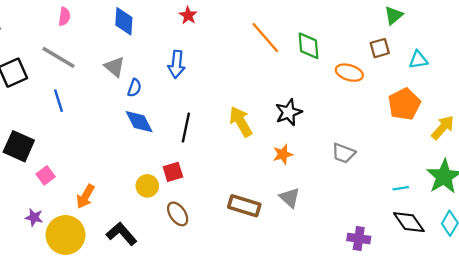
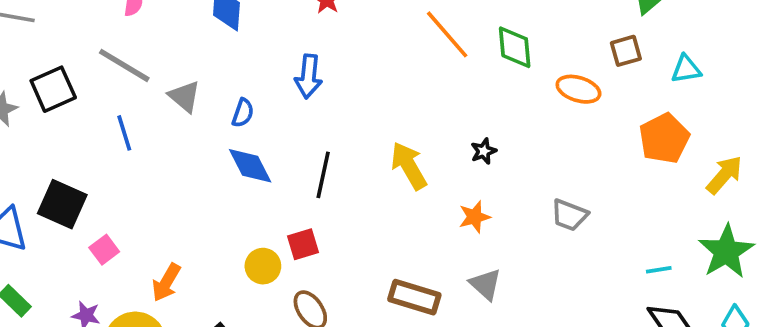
gray triangle: (115, 67) -> (184, 96), moved
black star: (289, 112) -> (484, 151), size x0.6

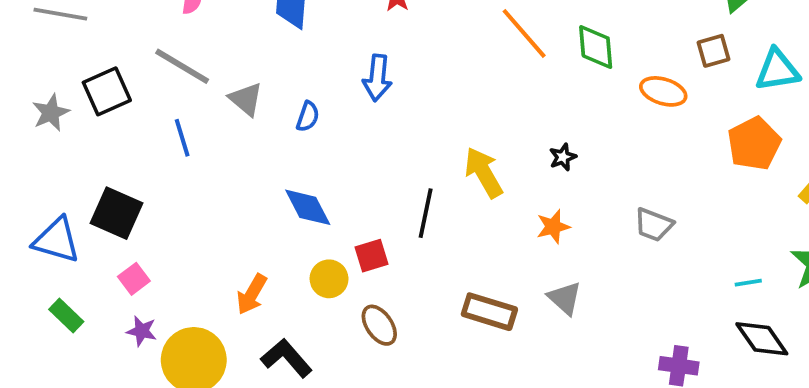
cyan triangle: (686, 69) -> (777, 70), size x1.4
blue diamond: (250, 166) -> (308, 207), moved
black line: (323, 175) -> (426, 213), moved
pink square: (104, 250) -> (134, 279), moved
orange arrow: (166, 282) -> (252, 294), moved

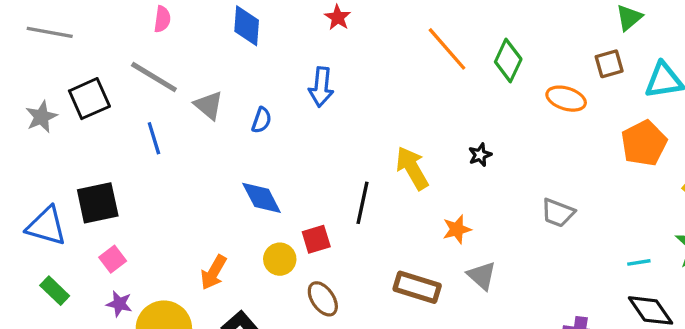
green diamond: (596, 47) -> (508, 61), turned 30
black square: (116, 213) -> (98, 203), turned -36
orange star: (553, 227) -> (457, 229), moved

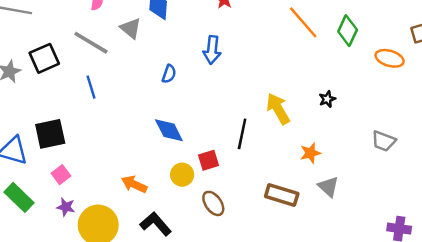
gray triangle: (209, 105) -> (131, 28), moved
orange arrow: (214, 272) -> (134, 184), turned 85
green rectangle: (55, 291) -> (19, 197), size x1.4

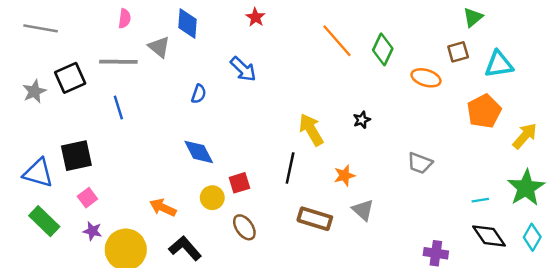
gray line: (91, 43) -> (118, 62), turned -30
blue arrow: (212, 50) -> (243, 69), turned -52
black line: (242, 134) -> (290, 168), moved

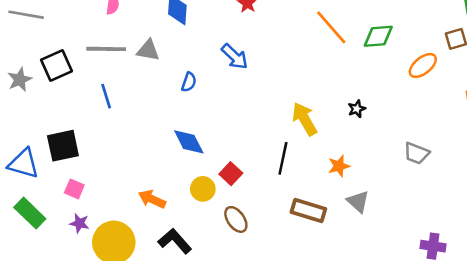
gray triangle: (159, 47) -> (148, 50), moved, turned -30
green diamond: (383, 49) -> (378, 36), turned 60
orange ellipse: (426, 78) -> (423, 66), turned -56
red square: (239, 183) -> (231, 174), turned -30
pink square: (87, 198) -> (74, 189), turned -30

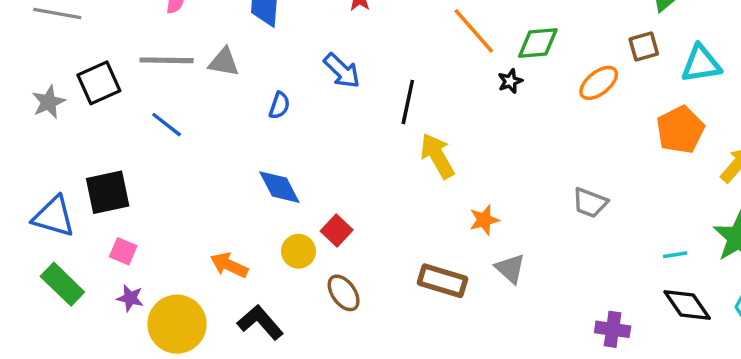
blue line: (106, 96) -> (167, 125), turned -35
black star: (357, 109) -> (510, 81), moved
black line: (283, 158) -> (408, 102), moved

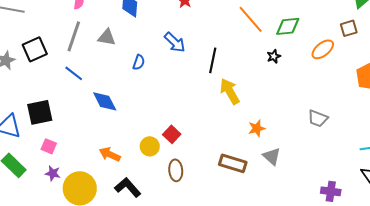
gray line: (167, 60) -> (74, 36), turned -72
black star: (510, 81) -> (274, 56), moved
blue diamond: (279, 187) -> (105, 101), moved
brown ellipse: (344, 293) -> (176, 170), turned 30

